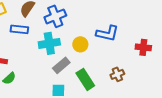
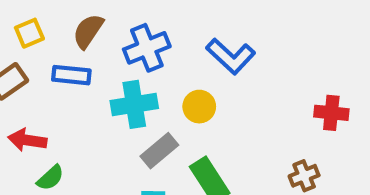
blue L-shape: (107, 33) -> (231, 56), moved, turned 30
brown cross: (117, 74) -> (304, 176), moved

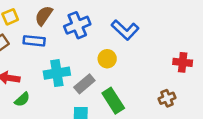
cyan cross: (134, 104) -> (57, 73), moved

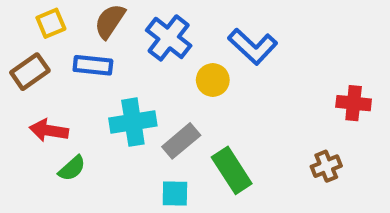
blue cross: (77, 25) -> (169, 38), turned -30
yellow circle: (107, 59) -> (213, 80), moved

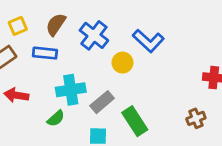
green semicircle: (72, 168) -> (56, 118), moved

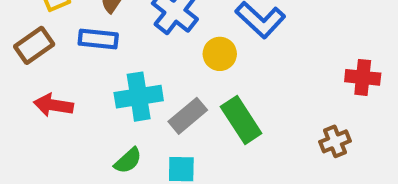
green semicircle: (56, 118) -> (128, 161), moved
green rectangle: (135, 121) -> (241, 120), moved

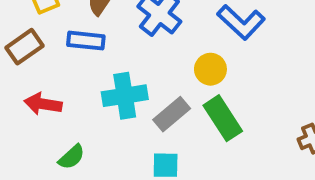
yellow circle: (220, 54) -> (210, 69), moved
green semicircle: (128, 161) -> (72, 157), moved

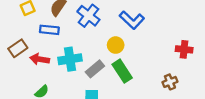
brown rectangle: (25, 47) -> (18, 48), moved
red arrow: (43, 104) -> (40, 59), moved

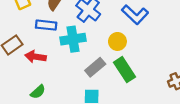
cyan cross: (70, 59) -> (73, 39), moved

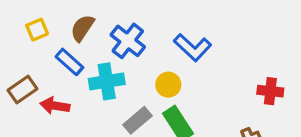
blue rectangle: (46, 25) -> (69, 62), turned 36

